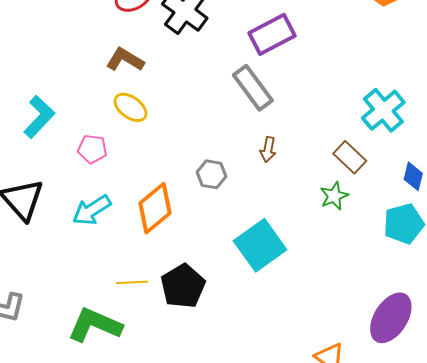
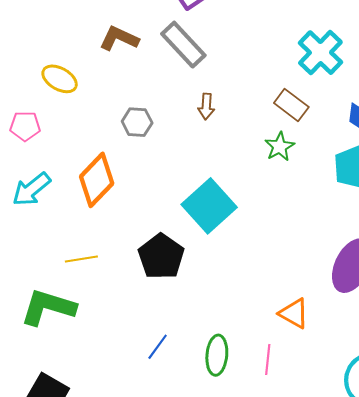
brown L-shape: (125, 60) -> (119, 38), moved
gray hexagon: (212, 174) -> (137, 122), moved
black pentagon: (183, 286) -> (161, 257), moved

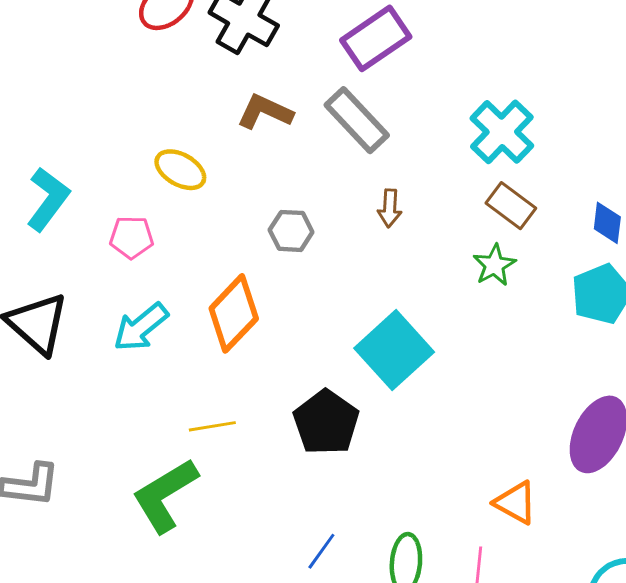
cyan cross: (320, 53) -> (502, 132), moved
green L-shape: (48, 307) -> (165, 495), turned -48

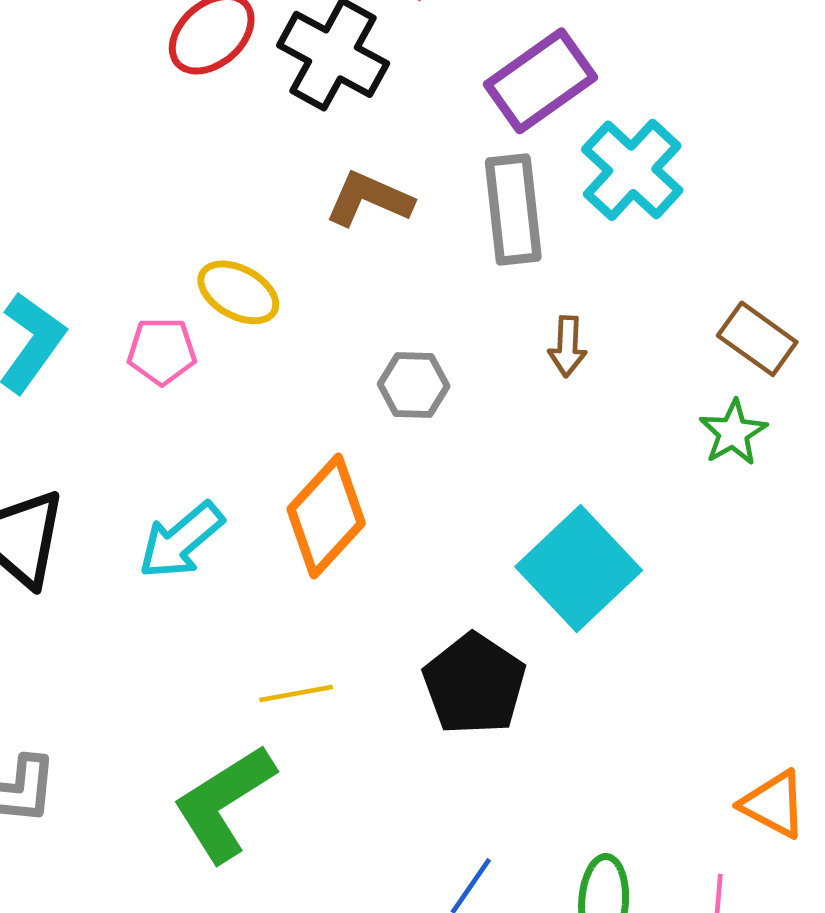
gray rectangle: (357, 120) -> (513, 209), turned 38
cyan cross: (502, 132) -> (632, 170), moved
pink pentagon: (132, 237) -> (162, 351), moved

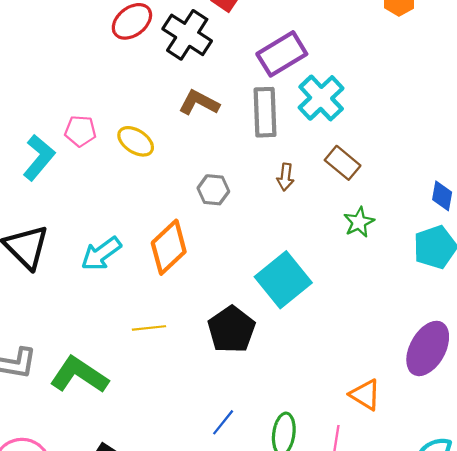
brown rectangle: (757, 339) -> (343, 163), moved
pink pentagon: (162, 351) -> (80, 131), moved
green L-shape: (224, 803) -> (79, 375), moved, turned 62

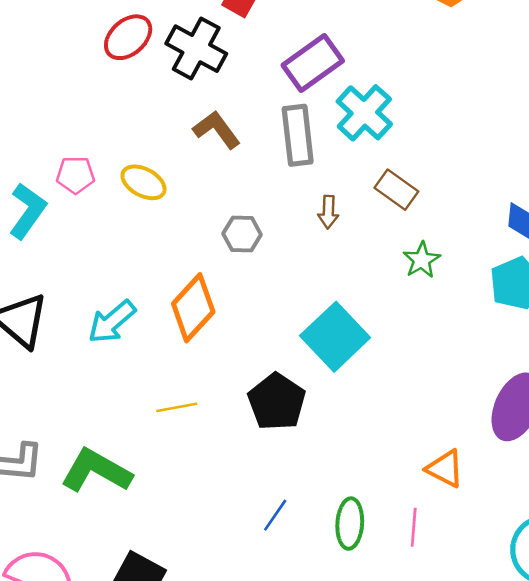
brown L-shape: (199, 103) -> (217, 130), turned 30

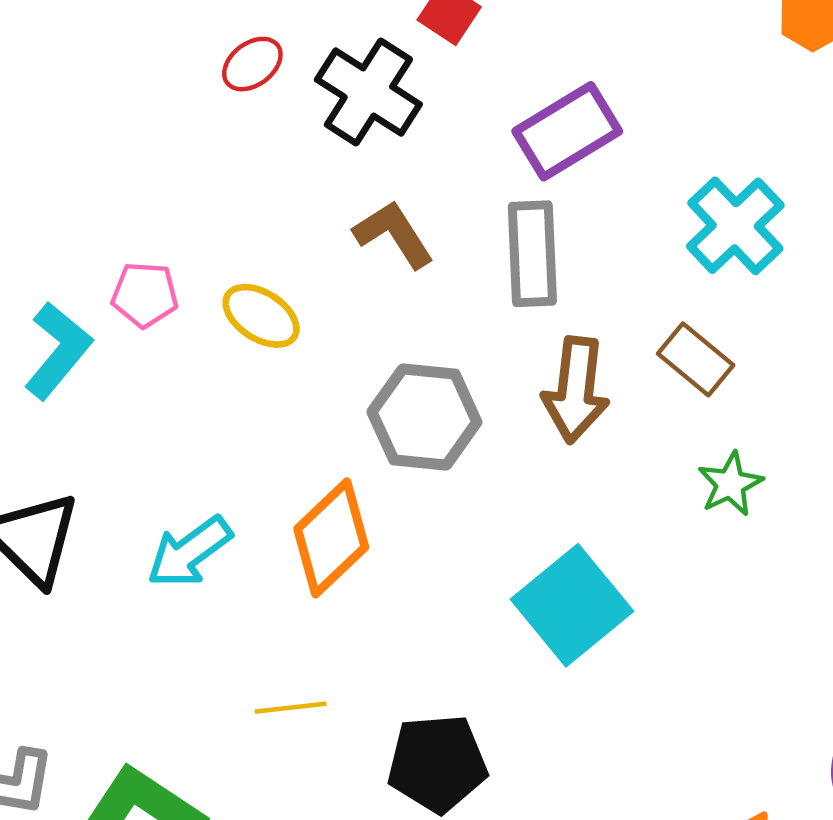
red ellipse: (128, 37) -> (252, 64), size x0.7
cyan cross: (364, 113) -> (735, 226), moved
brown arrow: (328, 212) -> (576, 390), size x1.8
gray hexagon: (242, 234) -> (424, 417), size x1.6
black pentagon: (277, 402) -> (437, 763), moved, turned 30

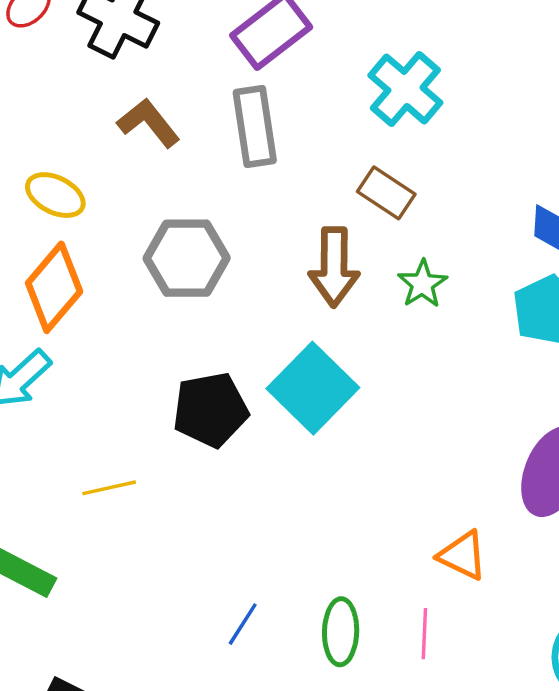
brown arrow: (576, 390) -> (334, 267), moved
orange diamond: (331, 538) -> (54, 287), moved
black pentagon: (437, 763) -> (210, 410), moved

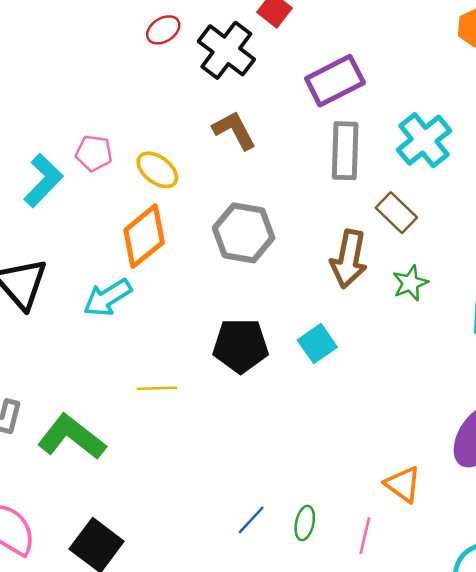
gray rectangle: (255, 126) -> (345, 151), moved
cyan square: (313, 388) -> (317, 344), size x0.6
blue line: (243, 624) -> (251, 520), moved
green ellipse: (341, 632) -> (305, 523), size x0.7

